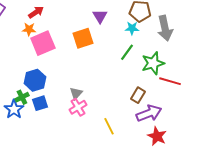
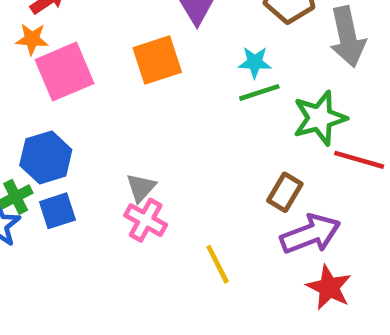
cyan star: (132, 28) -> (255, 62), moved
green line: (127, 52) -> (259, 92), turned 36
pink cross: (78, 107) -> (146, 220), turned -30

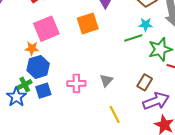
orange star: (32, 39) -> (32, 48), moved
cyan star: (255, 62) -> (146, 25), moved
gray triangle: (141, 188) -> (106, 80), moved
pink cross: (146, 220) -> (76, 83), moved, turned -30

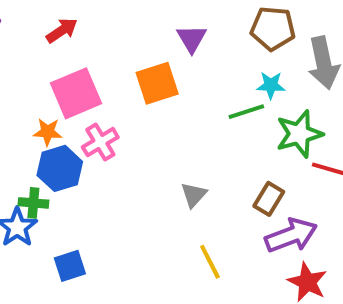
pink cross: (76, 83) -> (100, 142), moved, turned -30
green cross: (25, 84) -> (33, 203), turned 32
blue square: (43, 91) -> (70, 266), moved

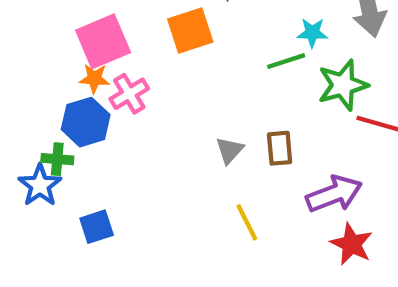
orange star: (48, 132) -> (94, 78), moved
brown rectangle: (269, 199) -> (280, 148), moved, turned -36

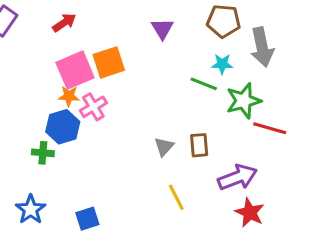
orange square: (190, 31) -> (109, 62), moved
green line: (286, 61) -> (204, 84), turned 40
blue star: (40, 185) -> (31, 209), moved
blue square: (97, 227) -> (87, 219), moved

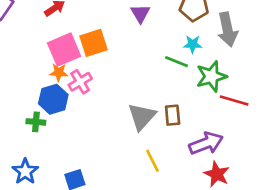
gray triangle: (164, 147) -> (142, 117), size x1.6

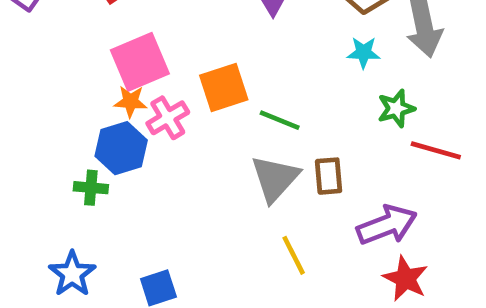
orange square: (94, 43) -> (224, 87), moved
green line: (177, 62) -> (280, 120), moved
green star: (211, 76) -> (396, 108), size x0.7

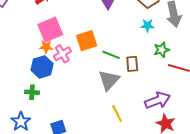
brown rectangle: (329, 176) -> (132, 64), moved
green cross: (91, 188) -> (32, 92), moved

